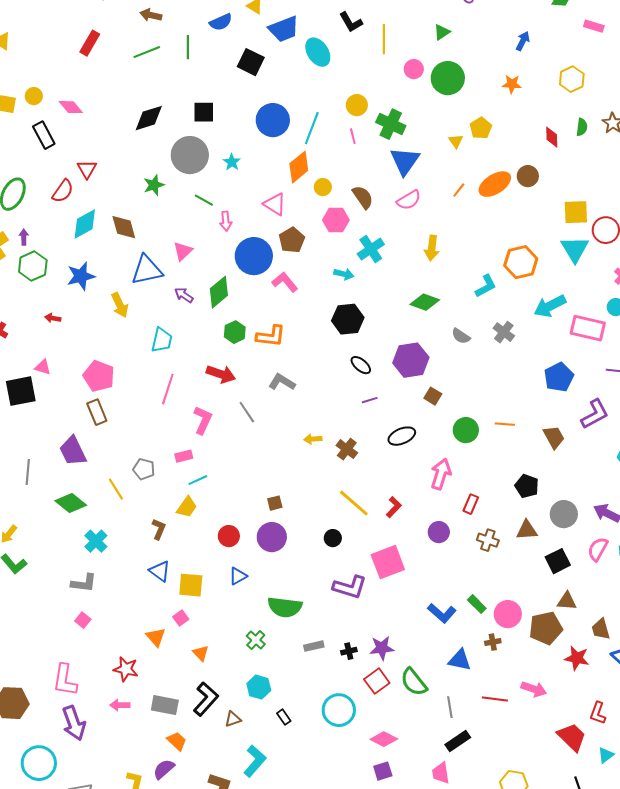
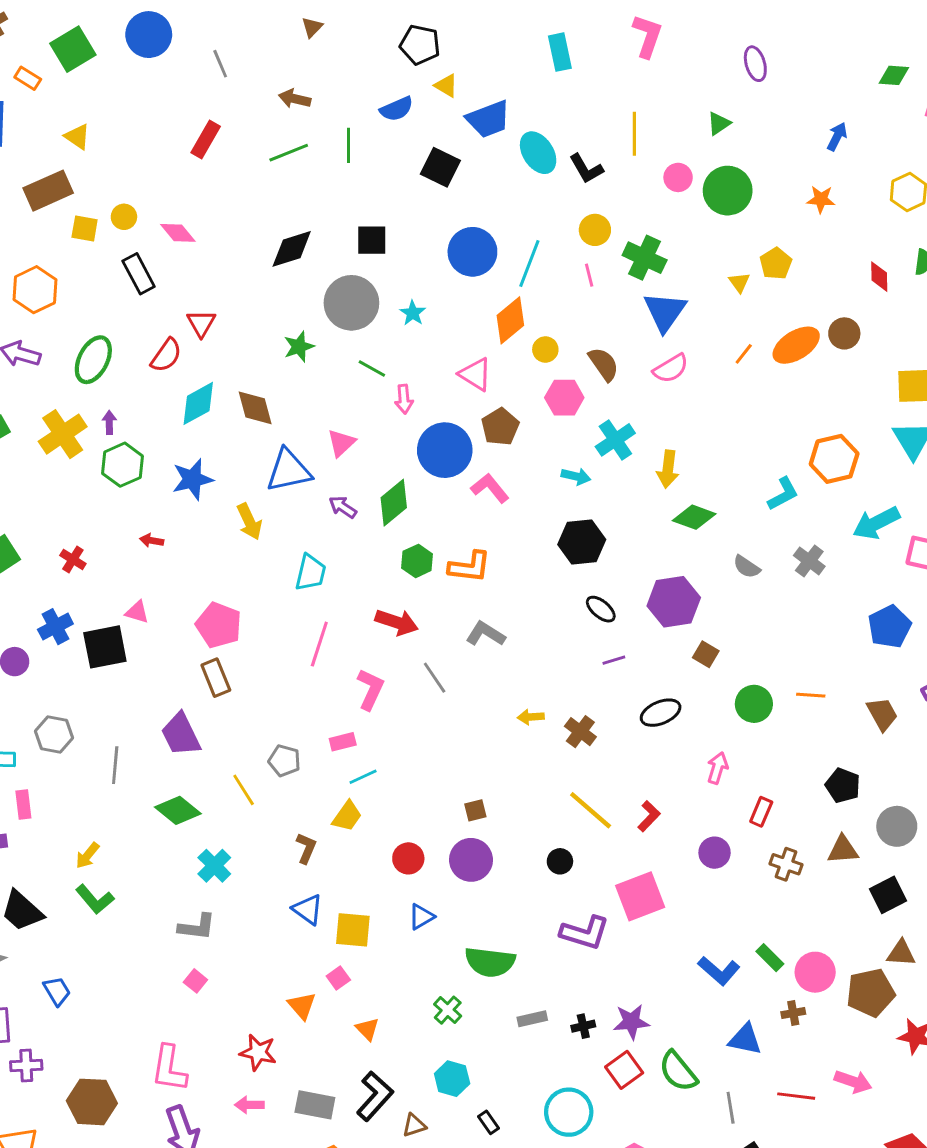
black L-shape: (351, 22) -> (586, 169), moved
yellow arrow: (432, 248) -> (668, 469), moved
pink arrow: (441, 474) -> (717, 768), size x0.7

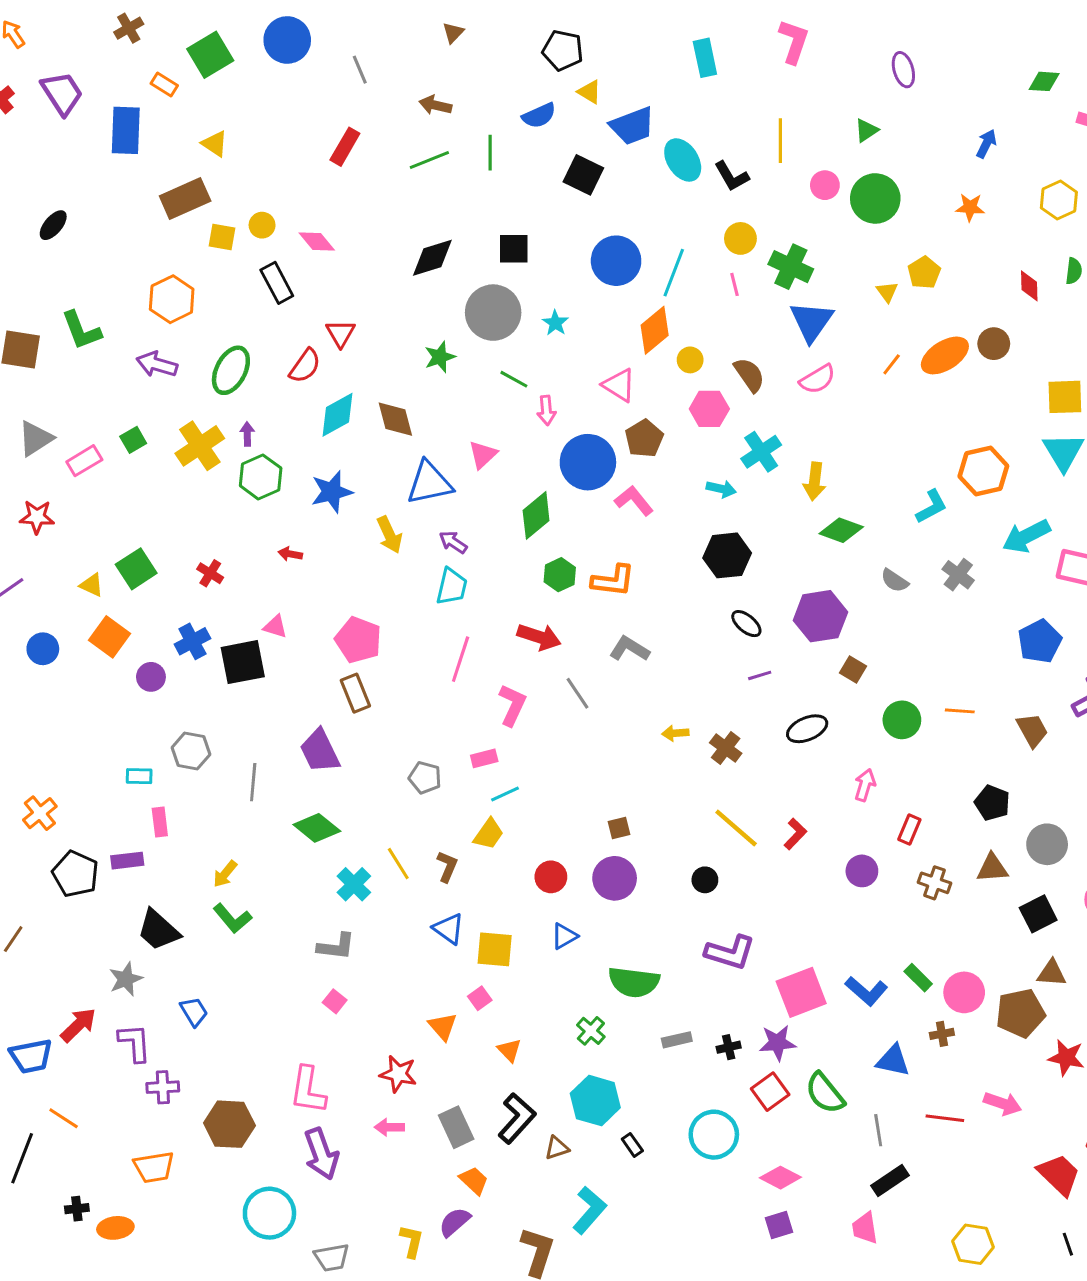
purple arrow: (343, 507) -> (453, 542), moved
yellow line: (244, 790) -> (398, 864), moved
pink square: (640, 896) -> (801, 992), moved
cyan hexagon: (452, 1079) -> (595, 1101), size x1.4
gray rectangle: (315, 1105) -> (456, 1127), turned 54

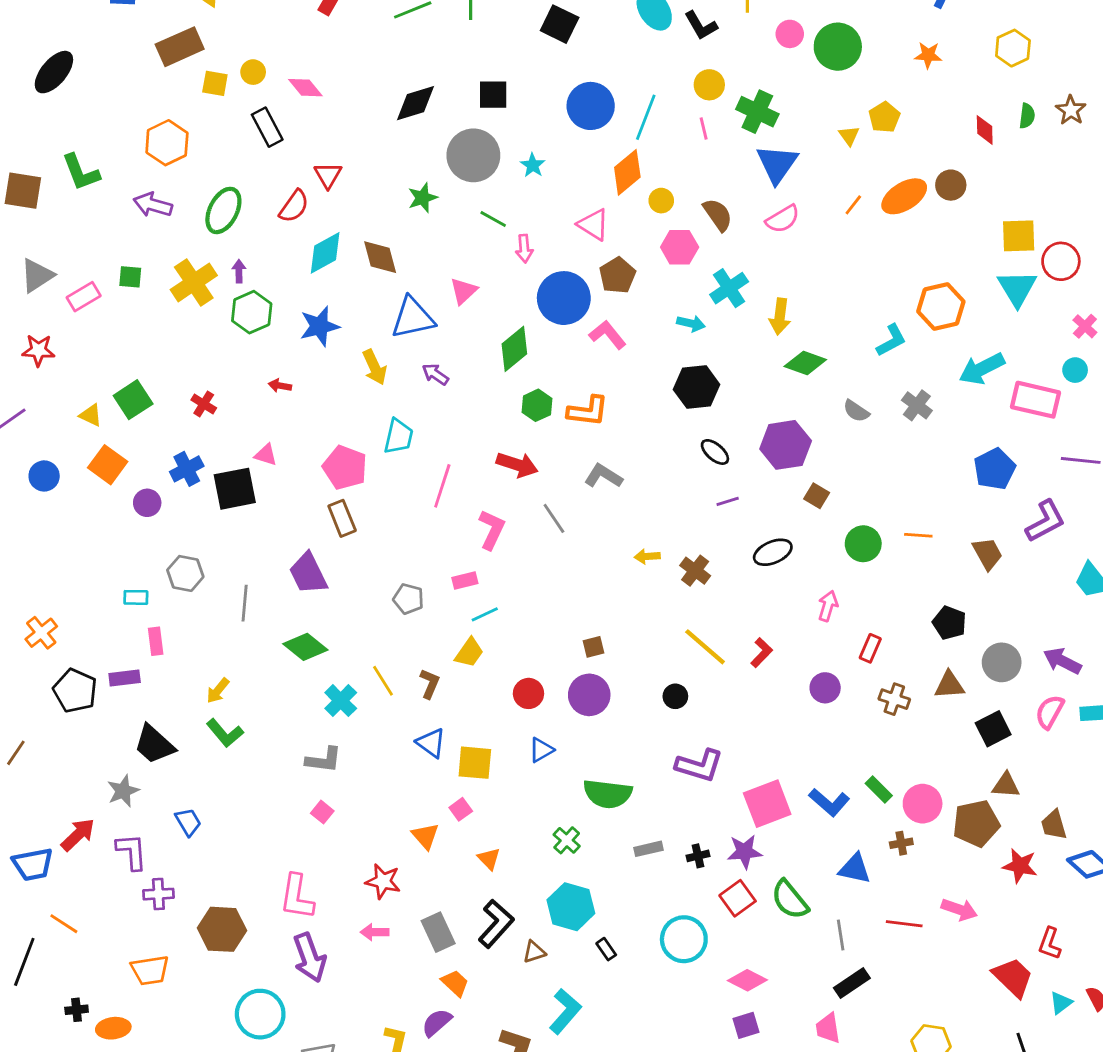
black ellipse: (53, 225) -> (54, 72), size x1.5
green square: (133, 440) -> (130, 277), turned 35
cyan trapezoid: (452, 587) -> (399, 436), moved

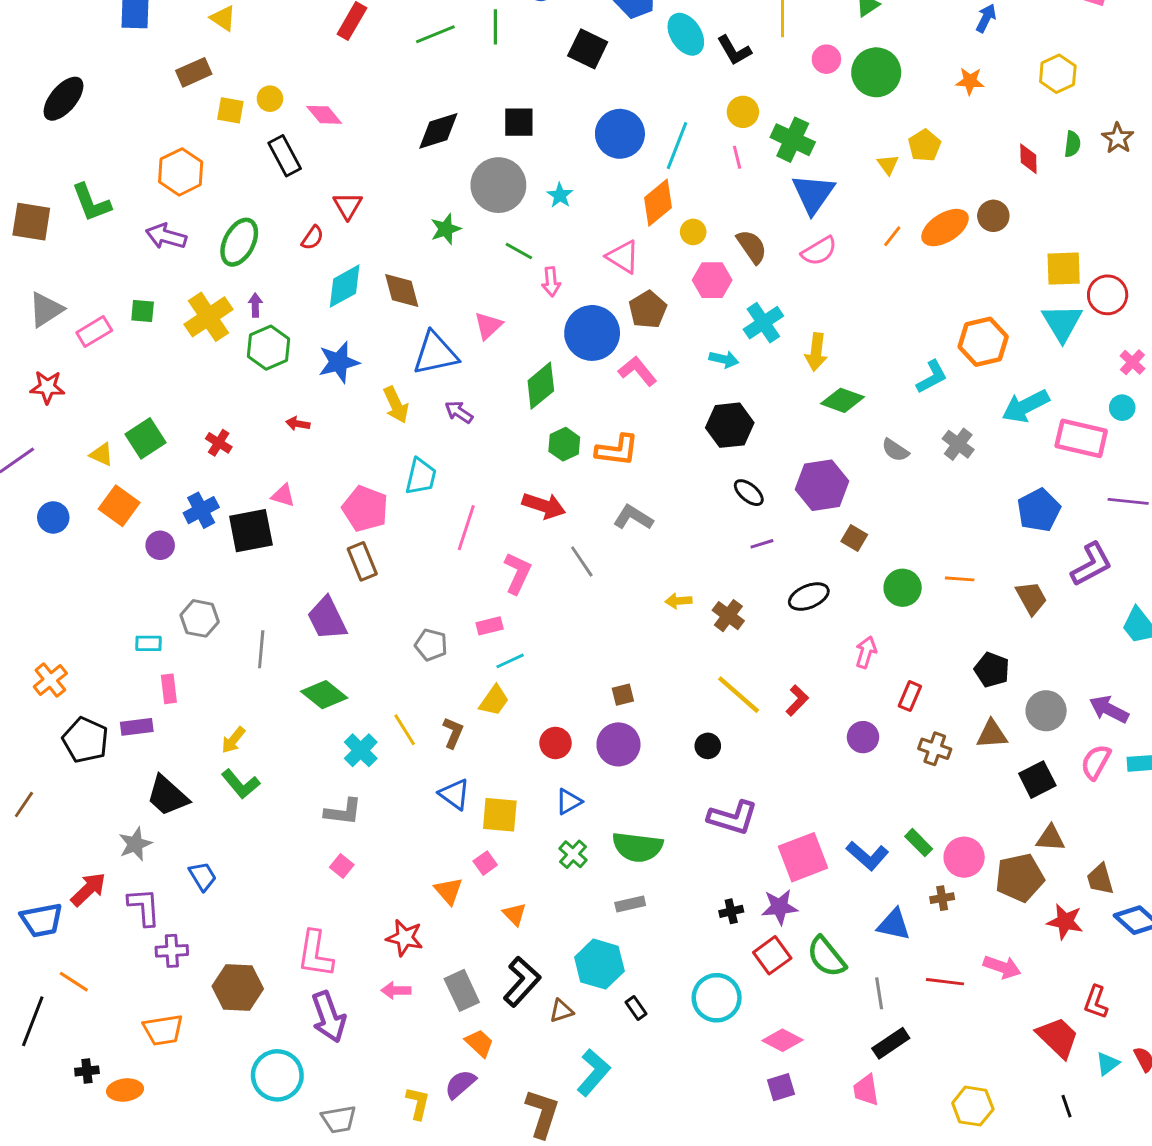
brown rectangle: (180, 47) -> (194, 72), size x0.7
red semicircle: (294, 206) -> (312, 238), size x0.7
green cross: (567, 840) -> (573, 854), moved
gray rectangle: (649, 849) -> (630, 904), moved

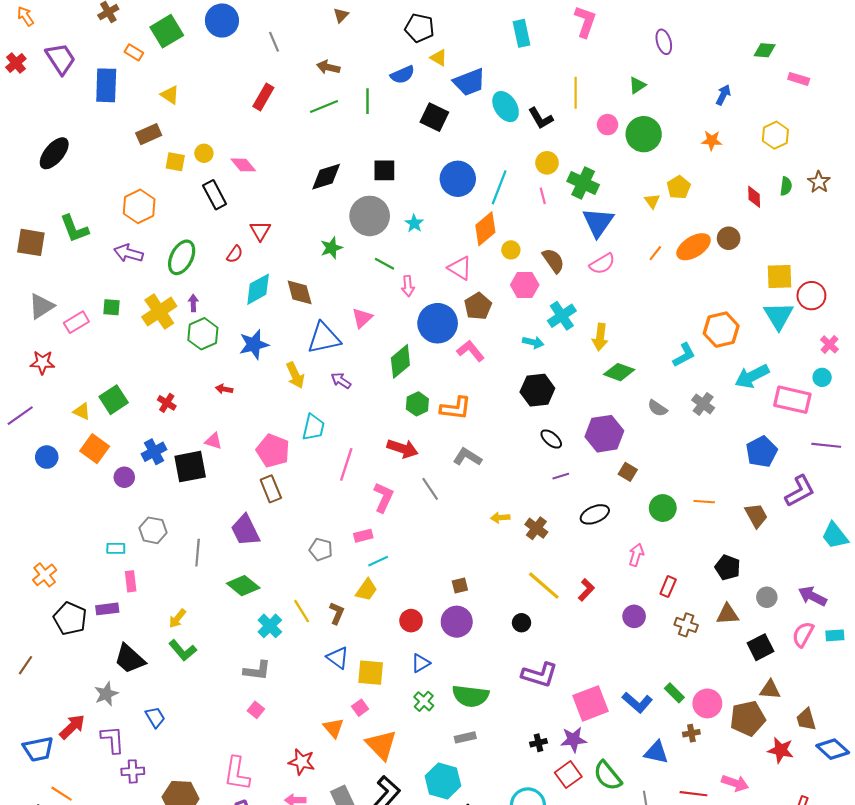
gray circle: (1046, 711) -> (767, 597), size x0.7
orange triangle: (514, 914) -> (381, 745), size x1.8

